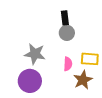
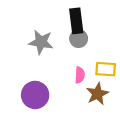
black rectangle: (65, 18) -> (76, 21), size x1.5
gray star: (35, 54) -> (41, 42), moved

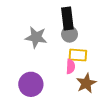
yellow rectangle: (106, 69) -> (78, 55), moved

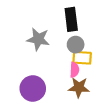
gray circle: (70, 34) -> (76, 45), moved
brown star: (86, 83) -> (79, 87), moved, turned 30

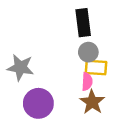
gray star: (38, 39) -> (20, 67), moved
brown star: (79, 87) -> (92, 102), turned 30

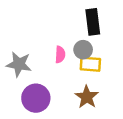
black rectangle: (83, 23) -> (93, 22), moved
pink semicircle: (87, 82) -> (60, 55), moved

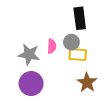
gray star: (19, 64) -> (29, 55), moved
brown star: (87, 97) -> (87, 82), moved

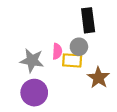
yellow rectangle: (78, 55) -> (72, 60), moved
brown star: (87, 82) -> (98, 78), moved

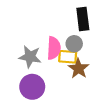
pink semicircle: (57, 51) -> (54, 48), size x1.5
brown star: (98, 78) -> (78, 69), moved

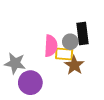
black rectangle: (83, 19) -> (83, 34), moved
gray star: (30, 57) -> (15, 63), moved

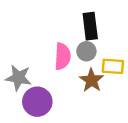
black rectangle: (83, 34) -> (90, 26), moved
yellow rectangle: (64, 54) -> (113, 66), moved

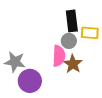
pink semicircle: (63, 56) -> (59, 56), moved
yellow rectangle: (113, 66) -> (90, 33), moved

